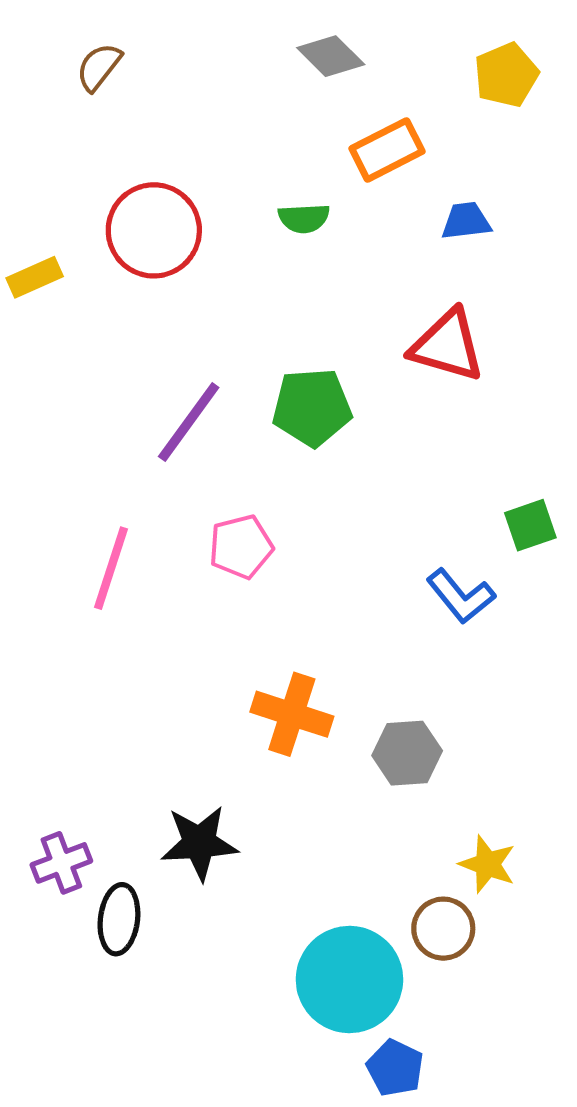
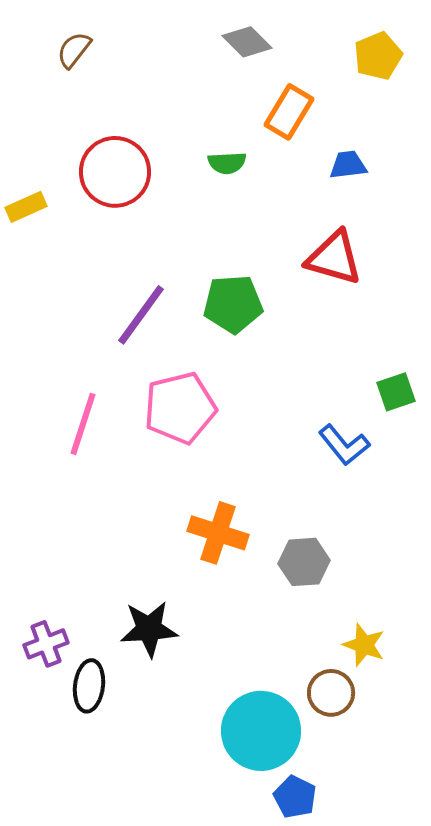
orange rectangle: (387, 150) -> (289, 112), turned -32
pink pentagon: (241, 547) -> (180, 408), size x1.5

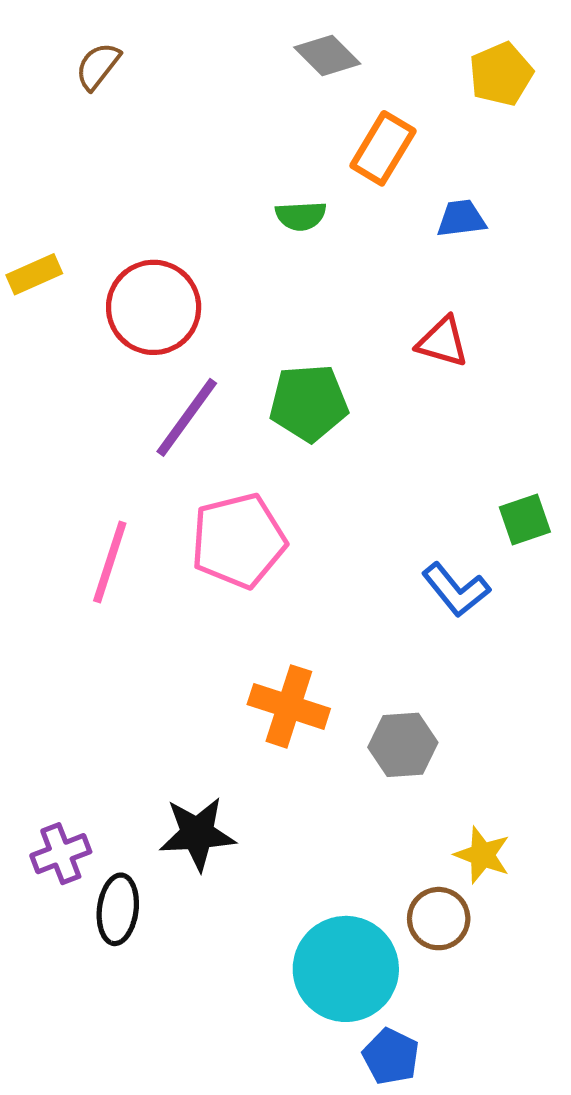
red circle: (115, 172) -> (154, 307), moved
red triangle: (334, 258) -> (443, 342), size x0.7

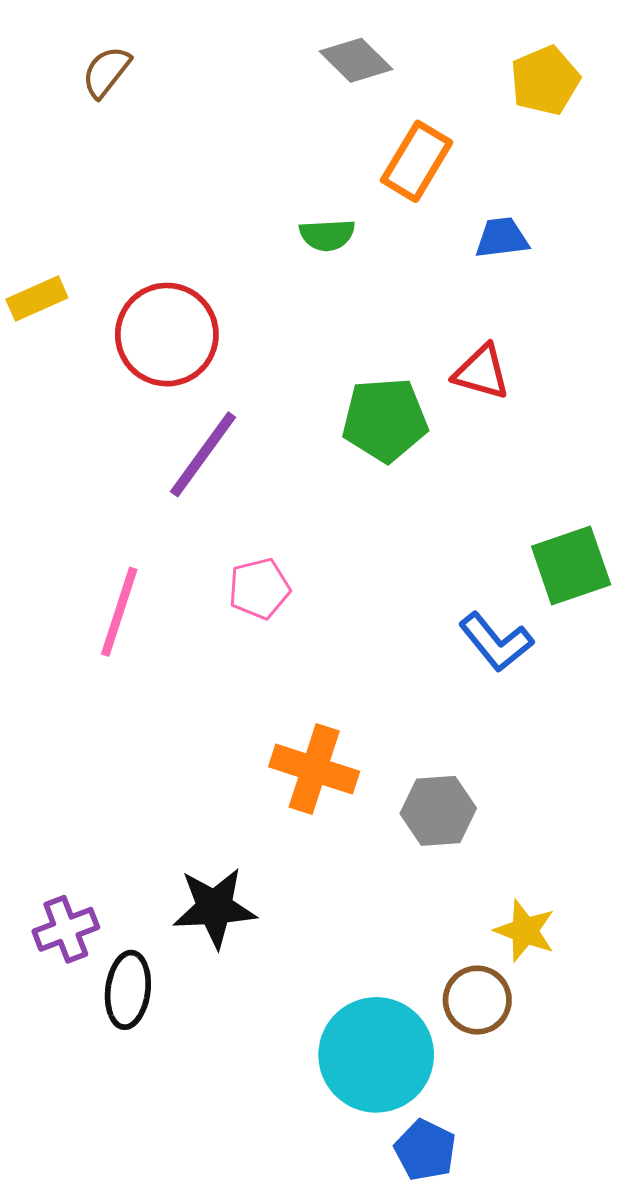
green pentagon: (309, 403) -> (385, 420), moved
green square: (525, 520) -> (571, 566), size x1.4
pink pentagon: (238, 541) -> (259, 589), size x0.6

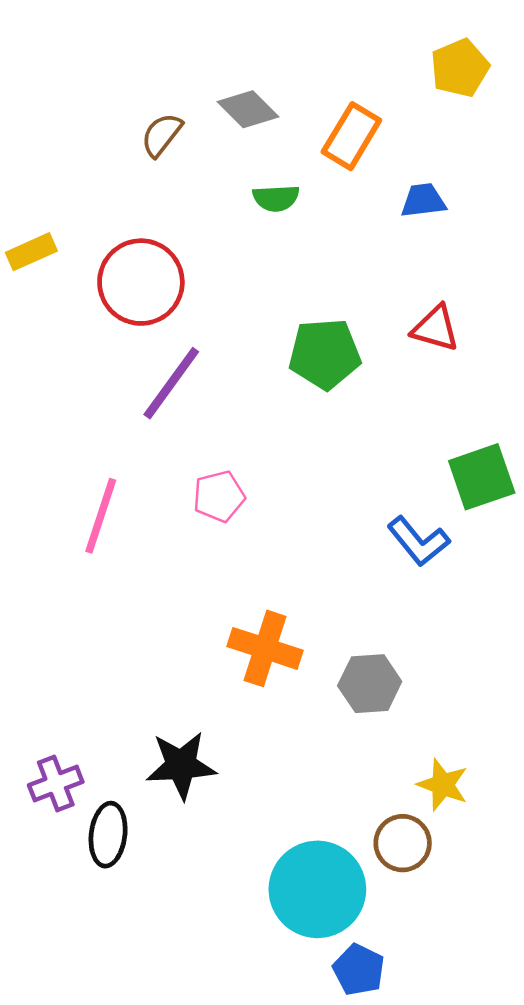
gray diamond: (356, 60) -> (248, 109), moved
brown semicircle: (106, 72) -> (162, 135), moved
red triangle: (482, 372) -> (435, 328), moved

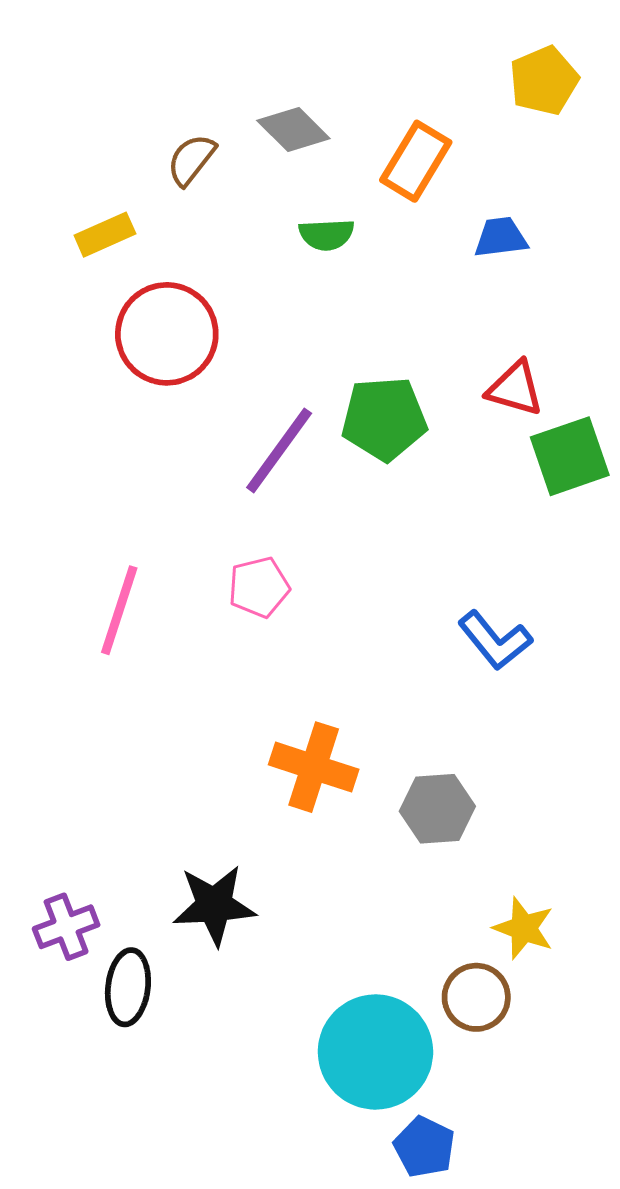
yellow rectangle: (31, 252) -> (105, 235), moved
purple line: (171, 383) -> (279, 450), moved
green square: (482, 477) -> (570, 456), moved

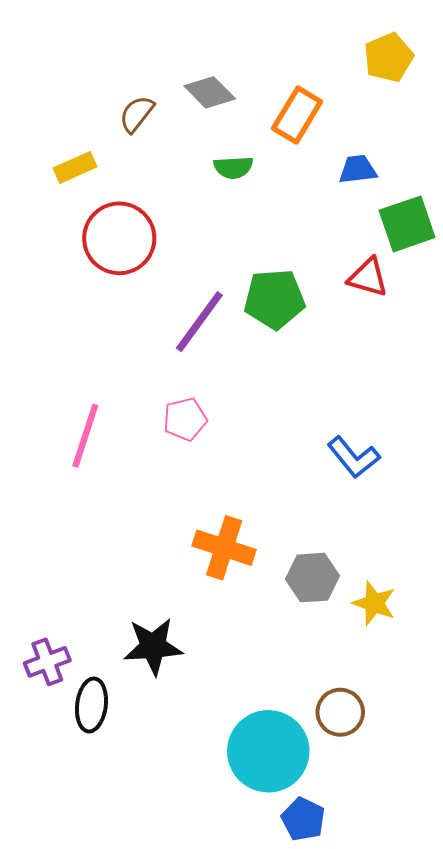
green square: (570, 456) -> (407, 224), moved
yellow star: (524, 928) -> (374, 603), moved

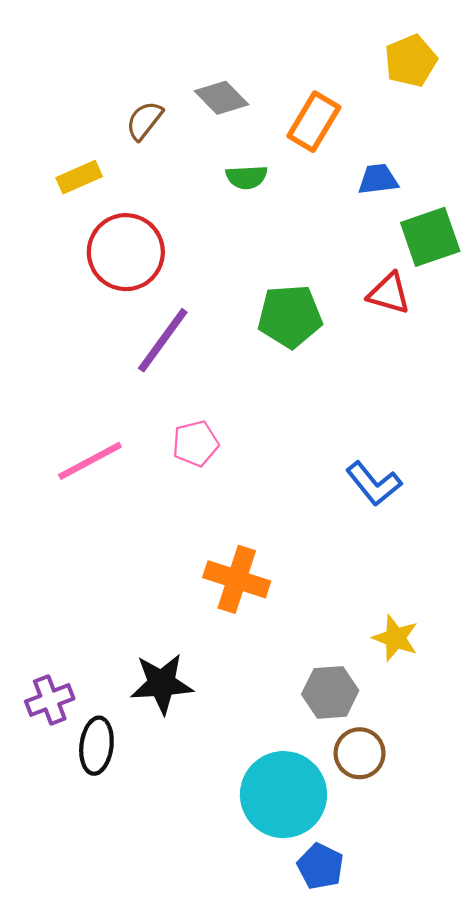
purple line: (199, 322) -> (163, 340), moved
pink line: (85, 436) -> (90, 461), turned 44
gray hexagon: (312, 578) -> (330, 692), moved

